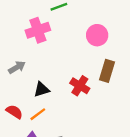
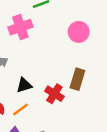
brown rectangle: (107, 71) -> (77, 79), moved
red cross: (80, 86) -> (54, 94), moved

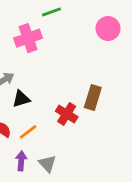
pink circle: (79, 32) -> (108, 29), moved
black triangle: (24, 85) -> (21, 99), moved

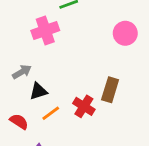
pink circle: (108, 29) -> (125, 33), moved
orange line: (28, 132) -> (51, 113), moved

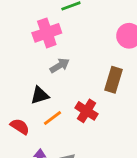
gray arrow: (22, 72) -> (60, 66), moved
brown rectangle: (110, 90) -> (113, 80), moved

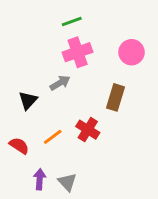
pink cross: (47, 33) -> (78, 52), moved
black triangle: (40, 95) -> (28, 100), moved, turned -30

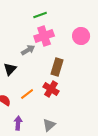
gray arrow: (60, 83) -> (28, 50), moved
brown rectangle: (115, 97) -> (57, 67), moved
gray triangle: (67, 182) -> (49, 125), moved, turned 32

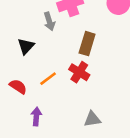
gray arrow: (28, 50) -> (49, 21), turned 104
gray triangle: (49, 125) -> (92, 119), moved, turned 32

